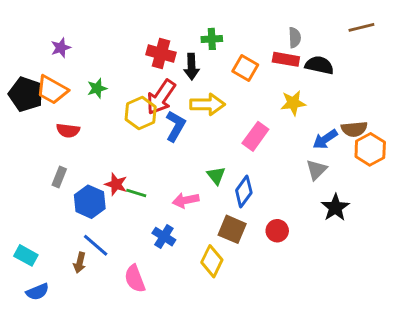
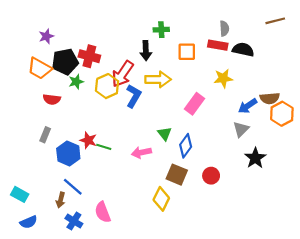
red cross: (161, 54) -> (89, 56), moved
orange square: (245, 68) -> (187, 52), turned -30
green star: (97, 88) -> (76, 82), moved
black pentagon: (26, 94) -> (65, 62), moved, turned -30
blue cross: (164, 237) -> (74, 221), moved

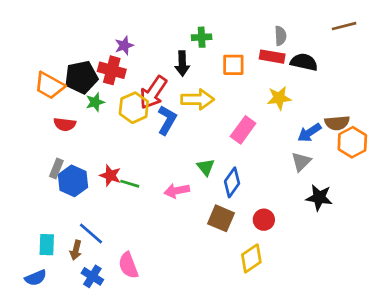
purple star: (46, 36) -> (124, 45), moved
blue hexagon: (68, 154) -> (73, 181), moved
black star: (255, 158) -> (319, 198), turned -30
cyan rectangle: (20, 194) -> (47, 245), moved, turned 63
yellow diamond: (161, 199) -> (251, 258), moved, turned 30

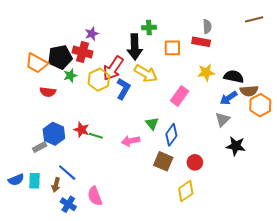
black semicircle: (304, 62) -> (234, 77), moved
black arrow: (182, 63) -> (135, 47), size x1.4
yellow arrow: (197, 99) -> (146, 73), turned 30
gray rectangle: (56, 169) -> (40, 147), moved, turned 40
blue semicircle: (36, 278) -> (16, 180), moved

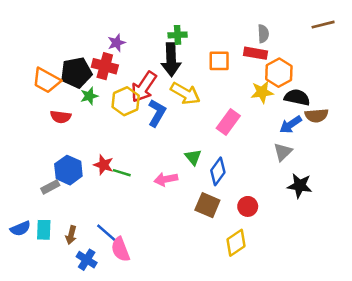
green cross: (149, 28) -> (178, 35), moved
orange hexagon: (260, 105) -> (279, 73), moved
blue line: (67, 173) -> (107, 234), moved

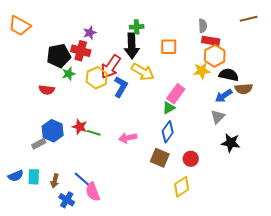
red rectangle: (255, 53) -> (211, 41), moved
orange trapezoid: (46, 80) -> (20, 26), moved
green triangle: (193, 157) -> (169, 108), moved, turned 40

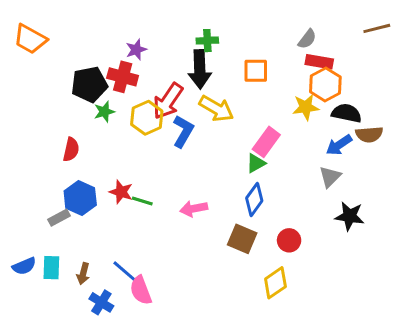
gray semicircle: (203, 26) -> (307, 39), turned 40
red semicircle: (47, 90) -> (71, 150), moved, turned -84

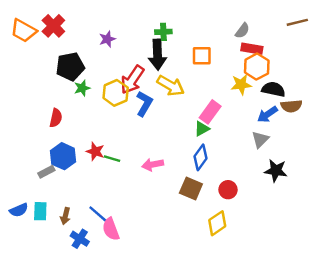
red cross: (123, 77) -> (53, 26), moved, turned 30

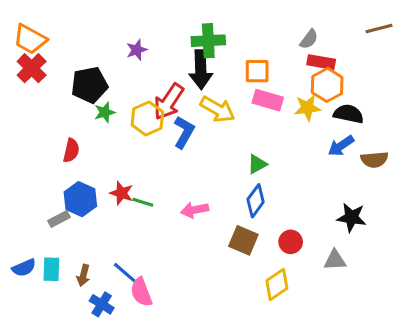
red cross: (53, 26) -> (32, 68), moved
green cross: (163, 32) -> (208, 41), size x1.5
brown semicircle: (291, 106) -> (374, 160), moved
pink rectangle: (210, 112) -> (268, 100), moved, turned 70
gray triangle: (260, 139) -> (335, 260), moved, turned 42

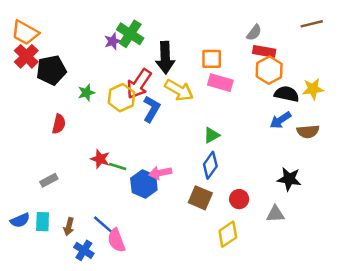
green cross: (208, 41) -> (130, 34), moved, turned 36
black pentagon: (89, 85) -> (51, 70), moved
yellow star: (307, 108) -> (313, 89), moved
blue hexagon: (80, 199) -> (144, 184), moved

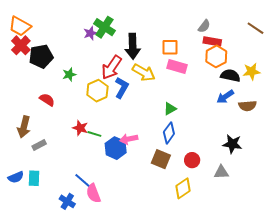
brown line: (312, 24) -> (256, 28), moved, turned 48
yellow hexagon: (121, 98) -> (97, 91), moved
red semicircle: (59, 124) -> (47, 100), turned -70
brown arrow: (69, 227) -> (24, 127), moved, size x1.5

